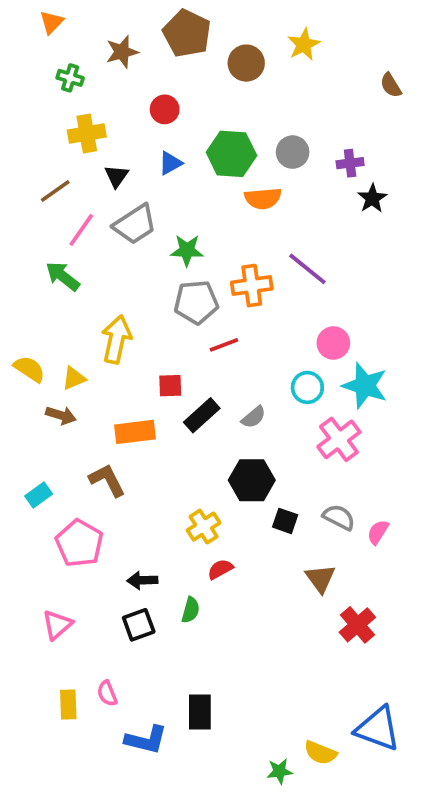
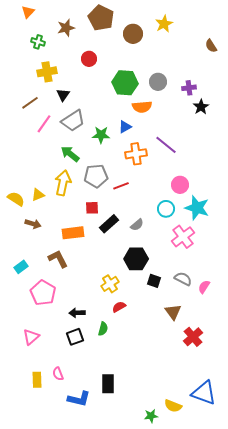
blue triangle: (170, 163) -> (125, 127), moved
green arrow: (63, 276) -> (70, 154), moved
gray pentagon: (196, 302) -> (96, 176), moved
yellow triangle: (74, 378) -> (38, 195), moved

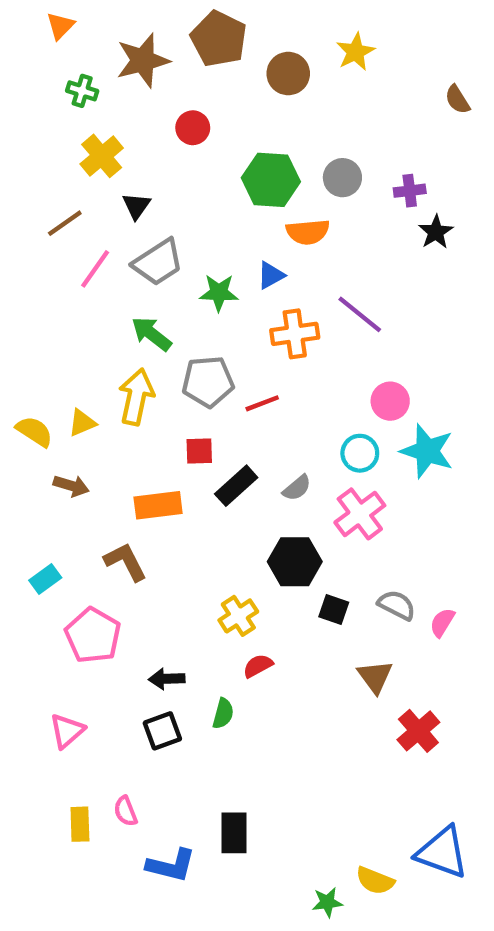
brown star: (66, 28) -> (143, 61), size x1.4
yellow cross: (47, 72) -> (102, 156), turned -30
pink cross: (183, 237) -> (360, 514), moved

